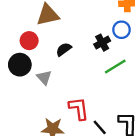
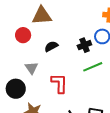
black circle: (20, 65) -> (16, 89), moved
red L-shape: (79, 109) -> (59, 83), moved

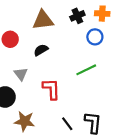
brown triangle: (42, 16) -> (43, 20), moved
black cross: (84, 45) -> (77, 16), moved

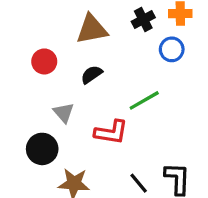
green line: (86, 70) -> (144, 100), moved
red L-shape: (51, 89) -> (111, 132), turned 105

